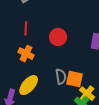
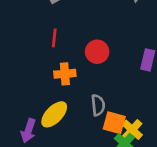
orange cross: (26, 54) -> (65, 74), moved, turned -35
orange square: (75, 79) -> (114, 123), moved

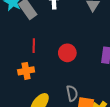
orange cross: (65, 74) -> (26, 71), moved

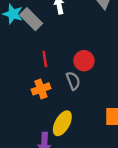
gray semicircle: (72, 93) -> (73, 81), moved

